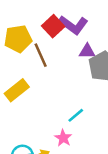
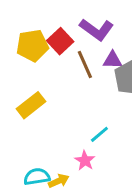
red square: (53, 26) -> (60, 41), moved
brown line: (41, 55) -> (85, 64), moved

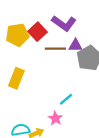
brown line: (85, 64) -> (55, 49), turned -66
yellow rectangle: (31, 105) -> (16, 78), turned -30

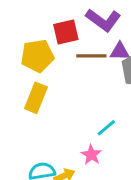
red square: (37, 32) -> (66, 32), turned 30
yellow pentagon: (17, 35) -> (37, 56), moved

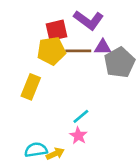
yellow pentagon: (37, 56) -> (51, 51), moved
cyan line: (106, 128) -> (81, 116), moved

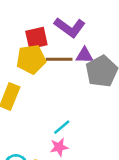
pink star: (78, 136) -> (59, 147), turned 30

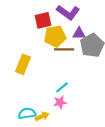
yellow pentagon: (31, 59) -> (55, 36), moved
brown line: (59, 59) -> (64, 49), moved

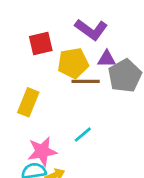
red square: (43, 20) -> (41, 44), moved
pink star: (60, 102) -> (42, 151), moved, size x1.5

